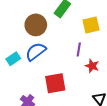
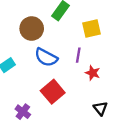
blue semicircle: (36, 52) -> (46, 57), moved, turned -115
red square: (55, 83) -> (53, 92), turned -30

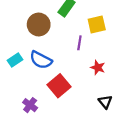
purple line: (78, 55) -> (79, 43), moved
blue semicircle: (46, 57) -> (41, 60), moved

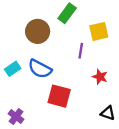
red square: (59, 86) -> (59, 96), turned -35
black triangle: (105, 102) -> (108, 113), turned -32
purple cross: (30, 105) -> (16, 116), moved

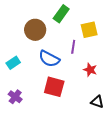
blue semicircle: (40, 69) -> (49, 59), moved
purple cross: (16, 116) -> (15, 97), moved

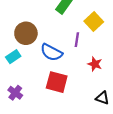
brown circle: (35, 30) -> (26, 33), moved
yellow square: (89, 30) -> (94, 22), turned -30

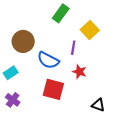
cyan rectangle: (13, 57) -> (11, 73), moved
red star: (95, 64) -> (79, 72), moved

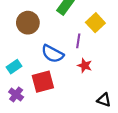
brown circle: (23, 41) -> (28, 23), moved
red square: (53, 89) -> (43, 82), moved, turned -30

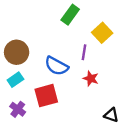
brown circle: (28, 23) -> (17, 52), moved

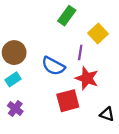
red star: (91, 78) -> (87, 78), size x1.5
red square: (46, 96) -> (68, 101), moved

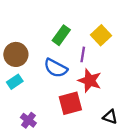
green rectangle: (67, 16) -> (61, 35), moved
purple cross: (15, 109) -> (28, 120), moved

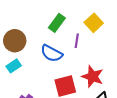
red star: (90, 81) -> (93, 77), moved

